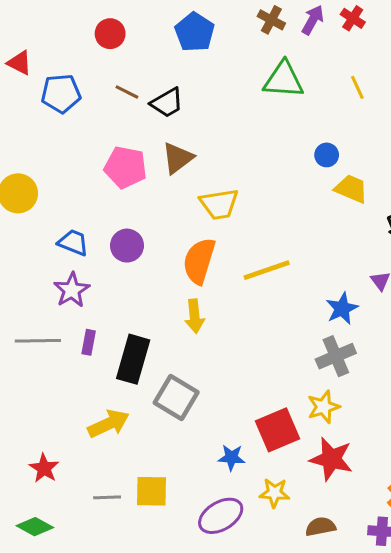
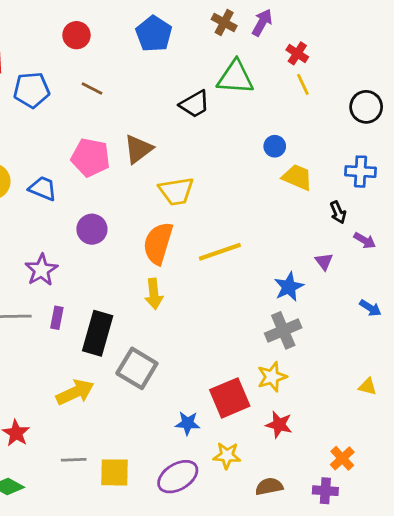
red cross: (353, 18) -> (297, 53), moved
black trapezoid: (167, 103) -> (195, 104), moved
blue trapezoid: (73, 243) -> (43, 188), moved
red star: (331, 459) -> (279, 425), size x0.7
yellow square: (152, 491) -> (114, 472), moved

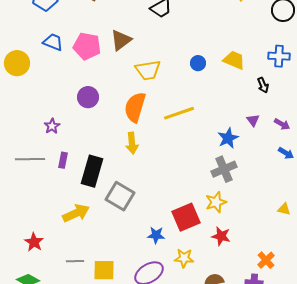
blue circle: (275, 146) -> (198, 63), moved
blue trapezoid: (43, 188) -> (53, 42), moved
purple arrow: (365, 240) -> (282, 124), moved
purple star: (41, 270) -> (52, 126), size x0.7

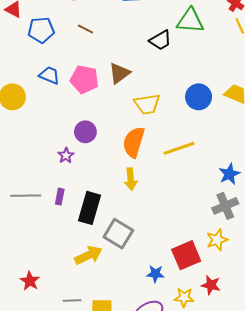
blue circle: (198, 63) -> (199, 97), size x1.6
purple star: (52, 126) -> (66, 155), moved
yellow arrow: (76, 213) -> (88, 255), moved
red star: (221, 236) -> (211, 285), moved

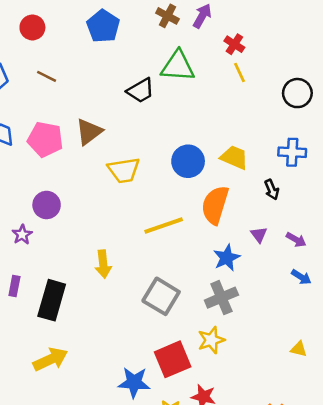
orange semicircle: (134, 142) -> (215, 205), moved
gray square: (118, 234) -> (161, 296), moved
blue star: (155, 274) -> (134, 382), size x1.4

